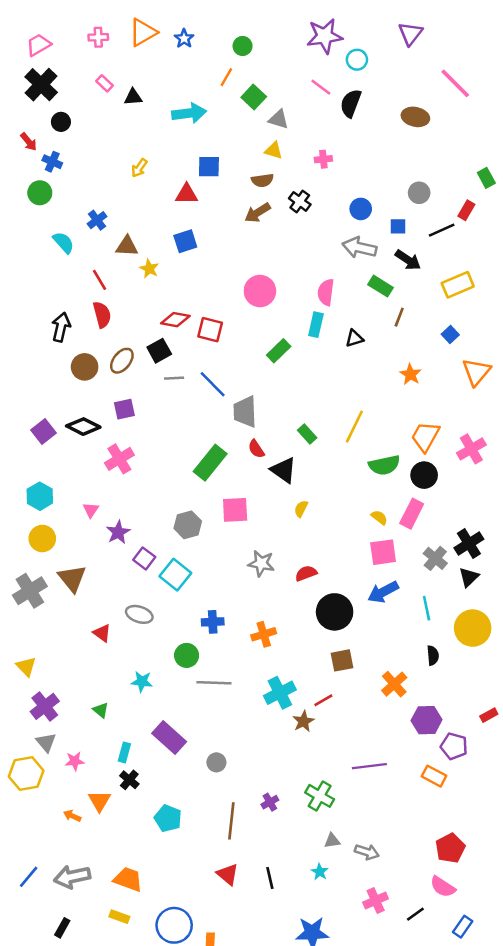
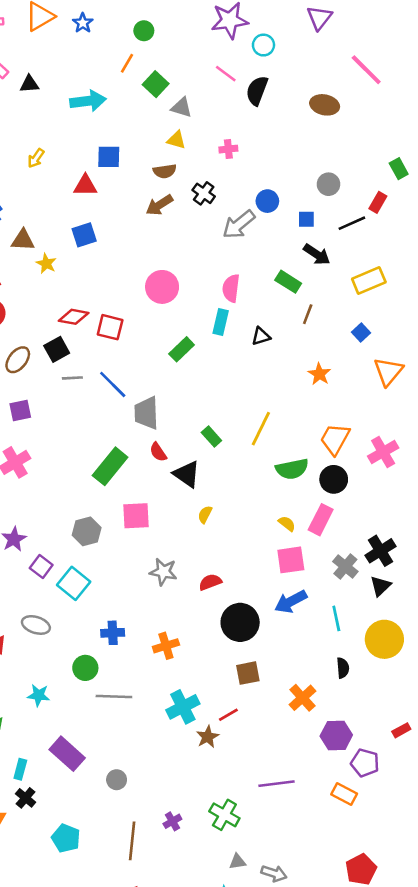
gray arrow: (359, 247) -> (239, 224), moved, turned -52

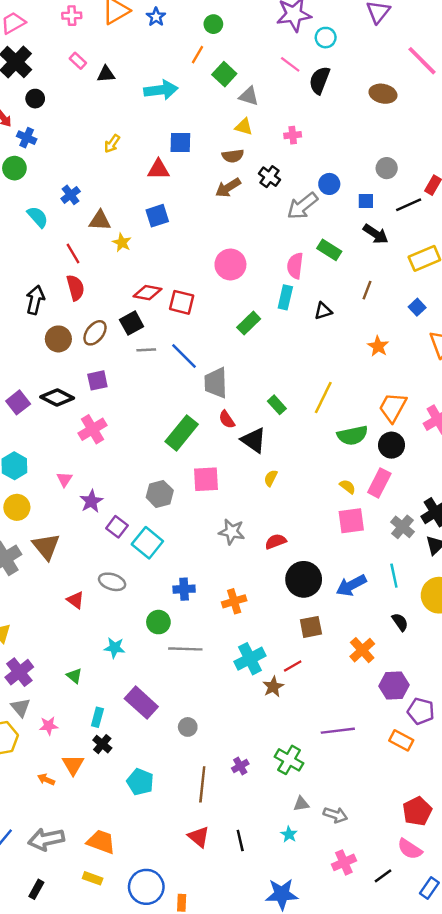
green rectangle: (288, 282) -> (329, 250), moved
blue arrow: (291, 602) -> (351, 585), moved
black semicircle: (343, 668) -> (400, 622), turned -30

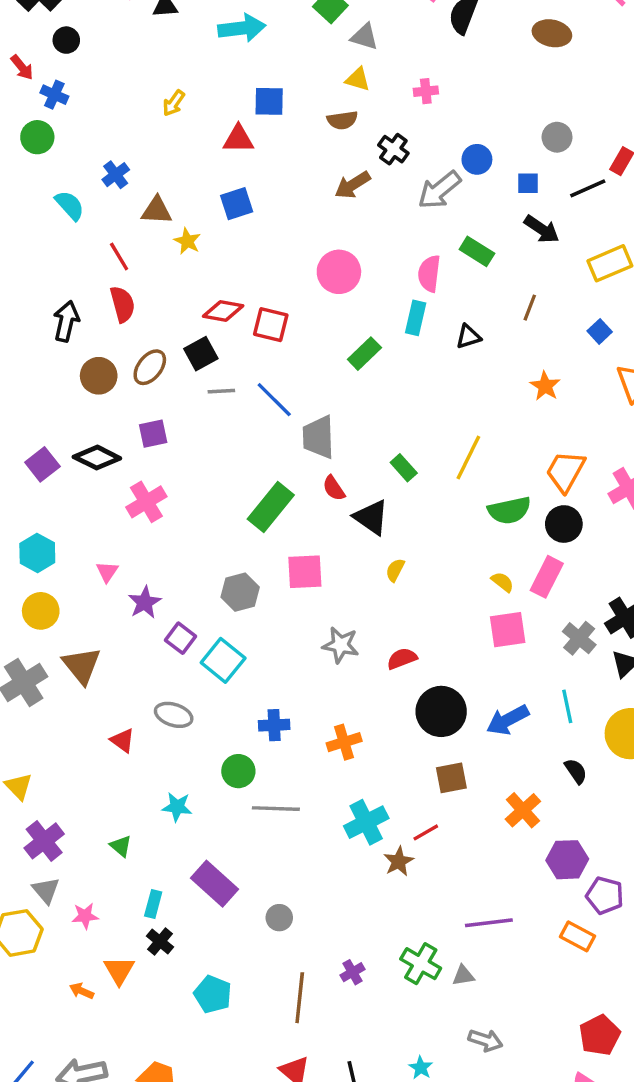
brown arrow: (228, 188) -> (353, 185), moved
gray triangle: (301, 804) -> (463, 976), moved

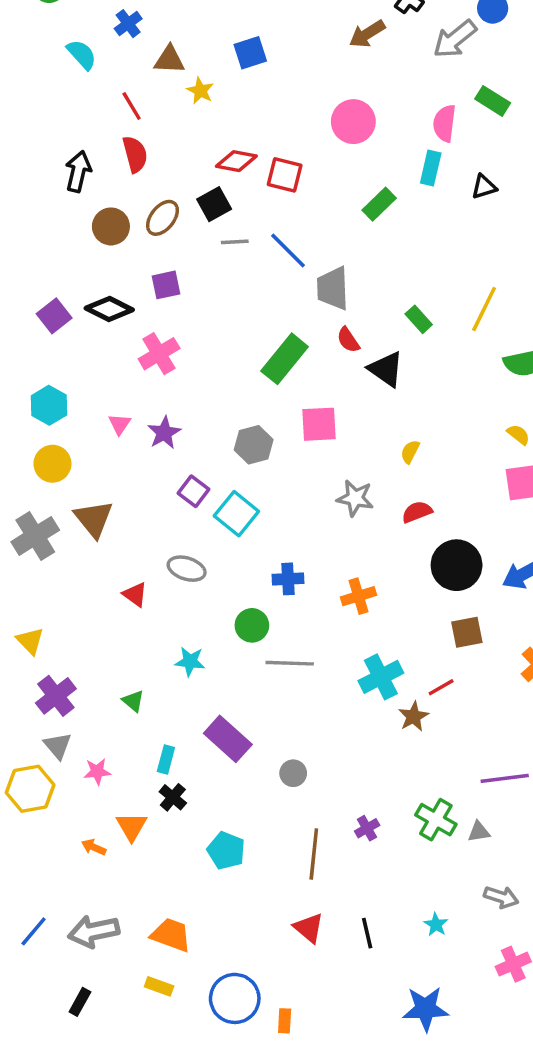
yellow semicircle: (395, 570) -> (410, 452), moved
purple star: (145, 602) -> (164, 433), moved

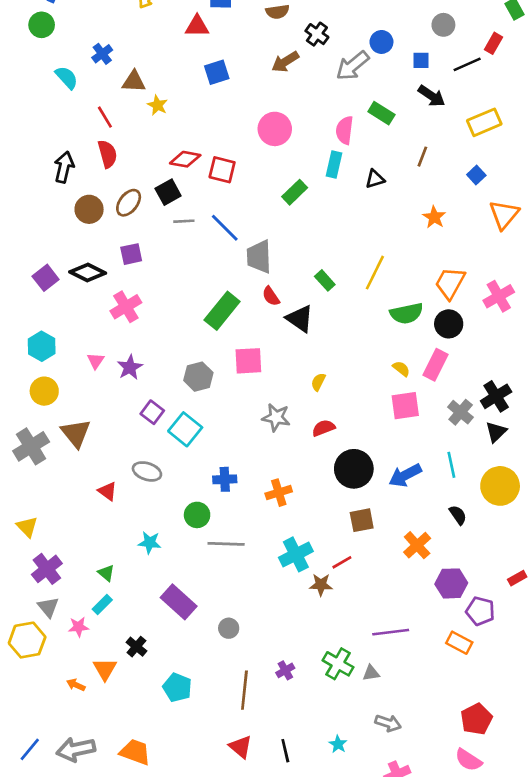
blue square: (250, 53) -> (217, 72), moved
brown star: (414, 716) -> (321, 585), turned 30
cyan rectangle: (166, 759) -> (102, 605), moved, turned 30

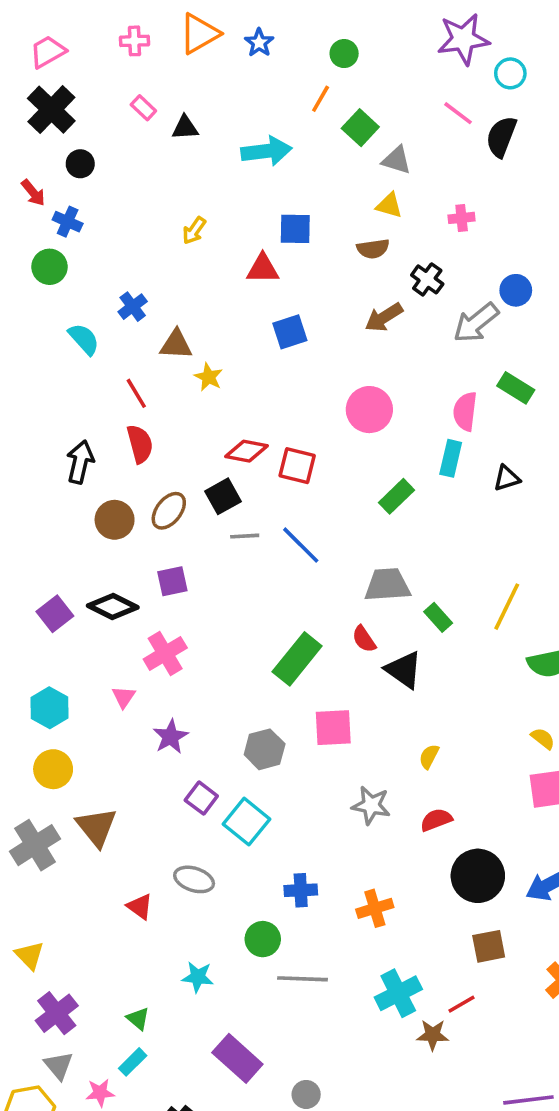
gray trapezoid: (259, 257) -> (387, 585), moved, turned 88
pink triangle: (96, 361) -> (124, 697), moved

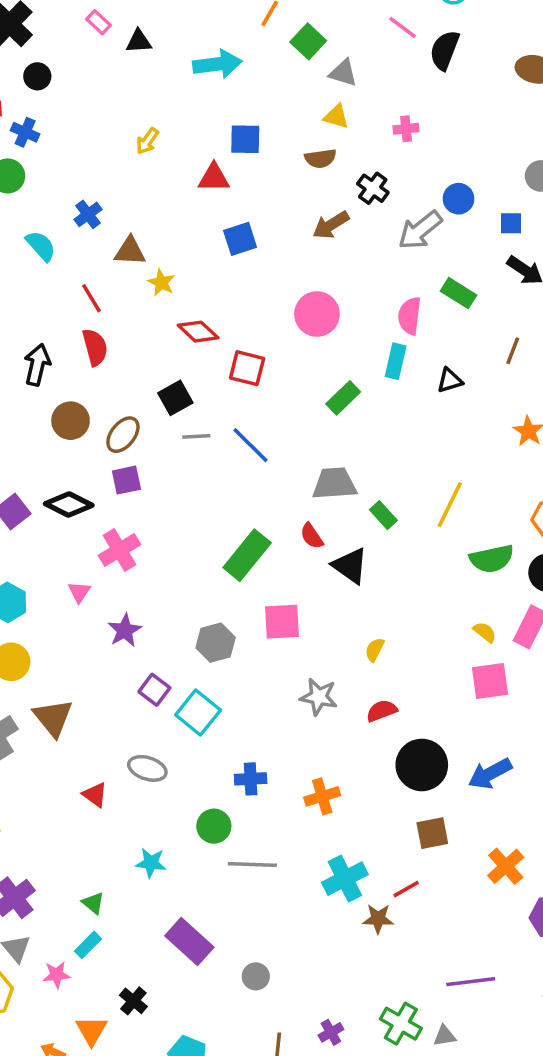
red diamond: (246, 451) -> (198, 332), moved, turned 33
brown ellipse: (169, 511) -> (123, 435), moved

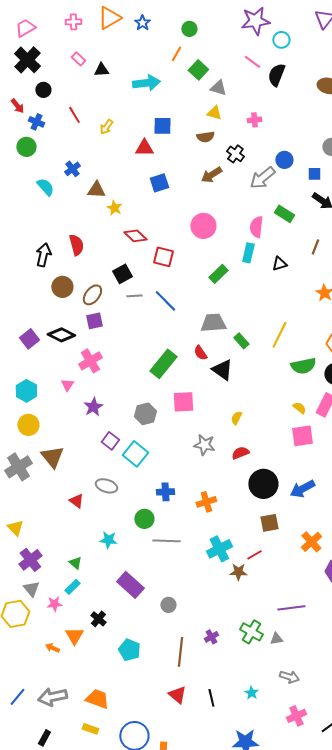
red line: (91, 298) -> (74, 115), moved

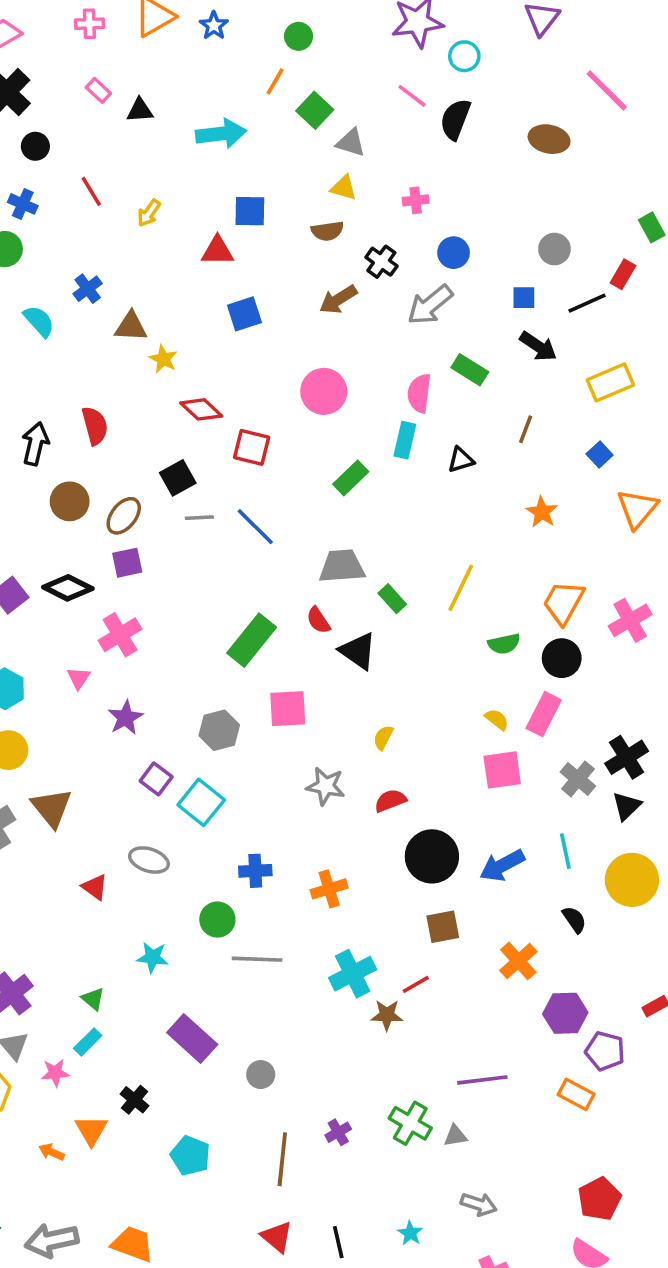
blue circle: (284, 160) -> (454, 253), moved
green semicircle: (303, 366) -> (504, 644), size x0.7

